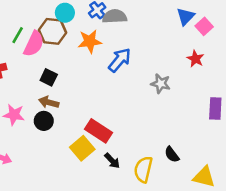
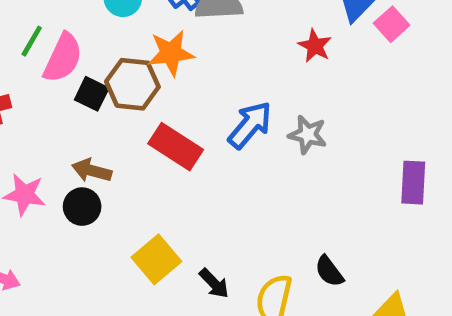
brown hexagon: (52, 31) -> (132, 84), moved
red star: (195, 59) -> (315, 46), moved
blue arrow: (120, 60) -> (250, 125), moved
black square: (49, 77) -> (92, 94), moved
red rectangle: (98, 131) -> (176, 147), moved

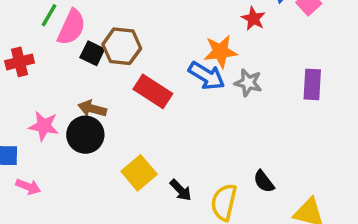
orange star: (171, 53) -> (220, 52), moved
blue arrow: (250, 125) -> (207, 76), turned 81
purple rectangle: (413, 183) -> (312, 84), moved
black circle: (82, 207) -> (85, 135), size x1.4

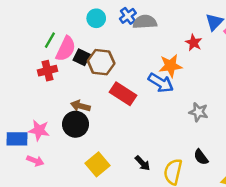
black square: (92, 53) -> (82, 57), moved
red cross: (20, 62) -> (47, 71), moved
gray star: (248, 83) -> (199, 112), moved
pink star: (44, 126) -> (39, 130), moved
yellow square: (139, 173) -> (97, 164), moved

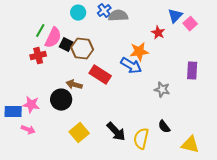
brown arrow: (80, 106) -> (74, 85), moved
black arrow: (142, 163) -> (116, 132), size x1.5

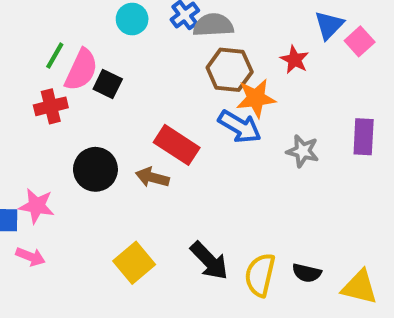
brown hexagon: (82, 49) -> (230, 70), moved
brown arrow: (74, 85) -> (152, 177), moved
gray star: (162, 90) -> (303, 151), moved
black circle: (61, 100) -> (95, 169), moved
black semicircle: (164, 127) -> (307, 273), moved, turned -40

